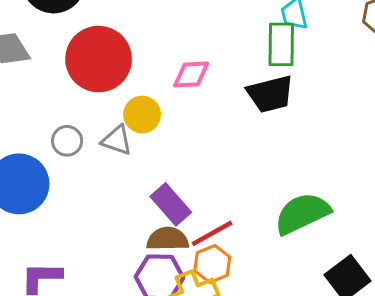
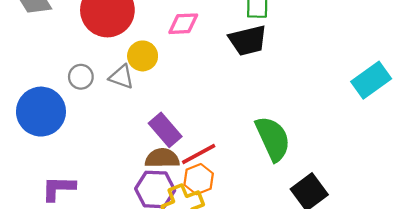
green semicircle: (302, 213) -> (273, 139), turned 90

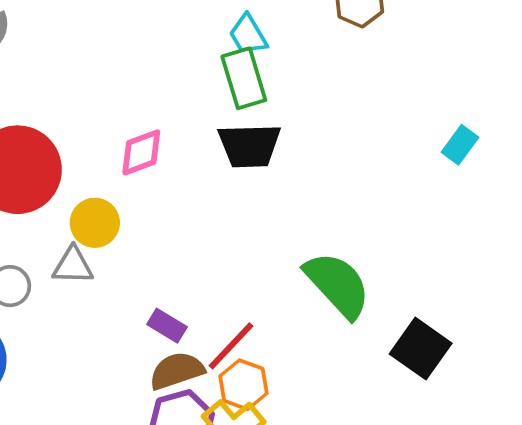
black trapezoid: (248, 40) -> (249, 146), turned 30
cyan rectangle: (371, 80) -> (460, 145), size x0.6
purple rectangle: (165, 130) -> (167, 326), size x0.7

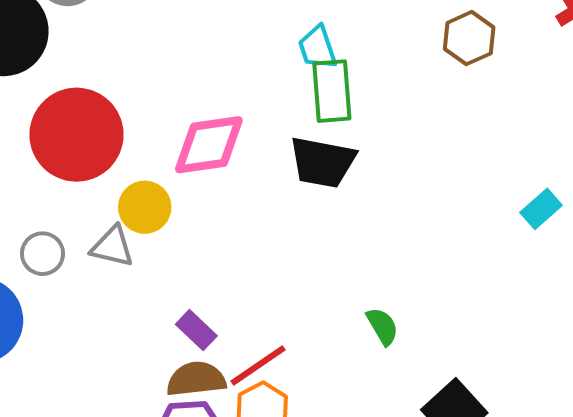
cyan trapezoid: (248, 35) -> (317, 48), moved
pink diamond: (141, 152) -> (209, 145), size x1.4
green semicircle: (338, 285) -> (382, 326), size x0.5

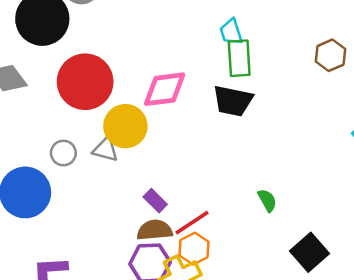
brown hexagon: (469, 38) -> (330, 55), moved
yellow circle: (145, 207) -> (125, 126), size x1.4

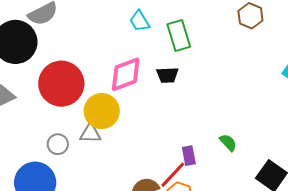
cyan trapezoid: (231, 32) -> (140, 21), moved
black trapezoid: (233, 101) -> (167, 75), moved, size x0.7
purple rectangle: (155, 201) -> (189, 156), moved, turned 48

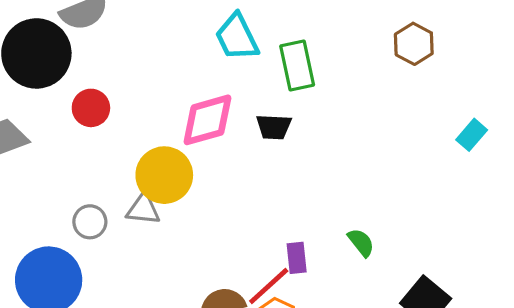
cyan trapezoid: (140, 21) -> (237, 37), size x1.4
red circle: (61, 84) -> (91, 108), moved, size x0.5

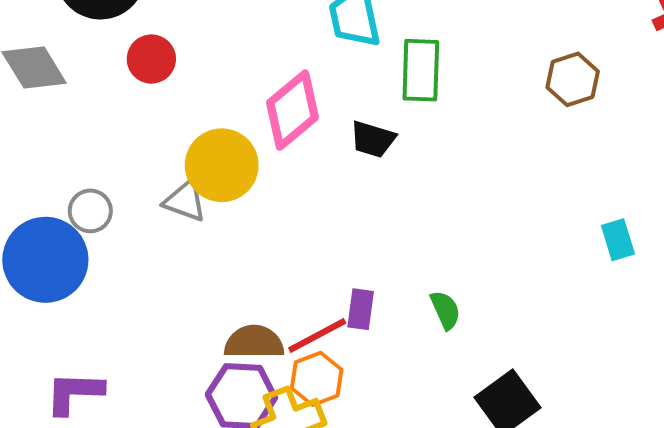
pink diamond: (207, 120) -> (292, 110), turned -38
cyan rectangle: (472, 135) -> (618, 240), moved, turned -72
gray circle: (90, 222) -> (90, 211), moved

